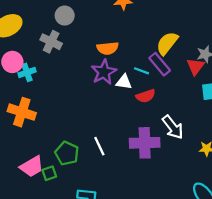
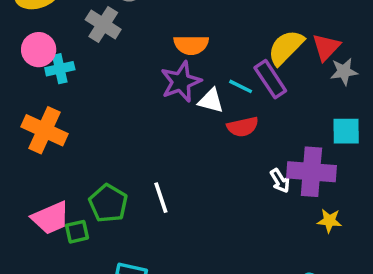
red triangle: (196, 67) -> (326, 47), moved
white arrow: (173, 127) -> (280, 181), size x0.6
purple cross: (145, 143) -> (311, 172), moved

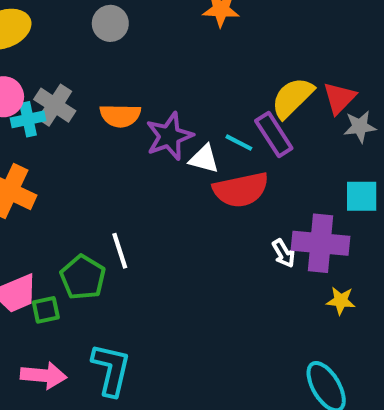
gray cross: (103, 24) -> (55, 105), moved
orange semicircle: (191, 45) -> (120, 116), moved
red semicircle: (243, 127) -> (241, 190), size x1.5
white line: (161, 198) -> (120, 251), moved

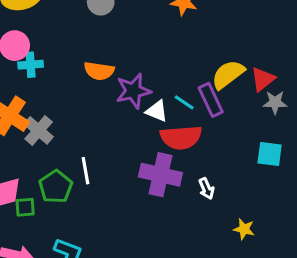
gray cross: (55, 105) -> (39, 130), moved
purple cross: (320, 243) -> (160, 175), moved

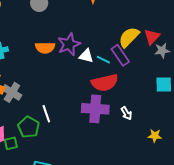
purple star: (133, 91) -> (69, 44), moved
white triangle: (157, 111) -> (86, 56), moved

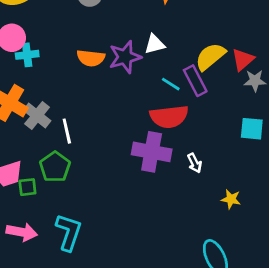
white triangle: (86, 56) -> (155, 44), moved, turned -35
white line: (46, 114) -> (67, 131), moved

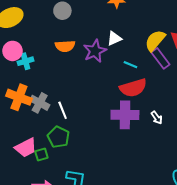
orange semicircle: (91, 58) -> (65, 46), moved
purple rectangle: (195, 81) -> (160, 58), moved

